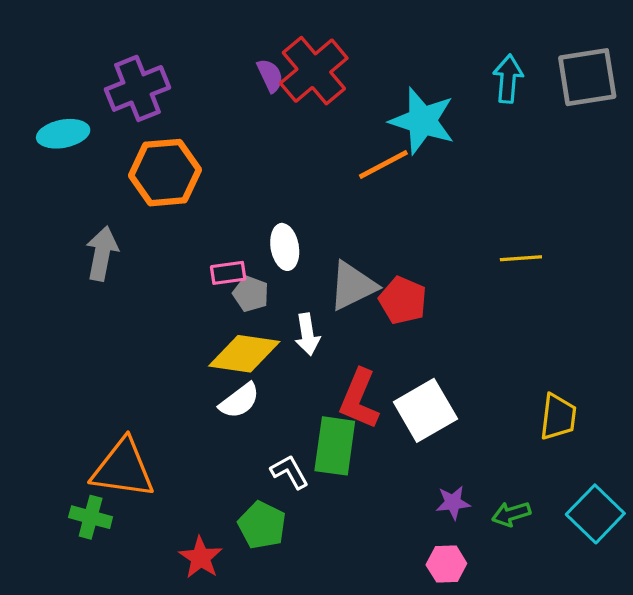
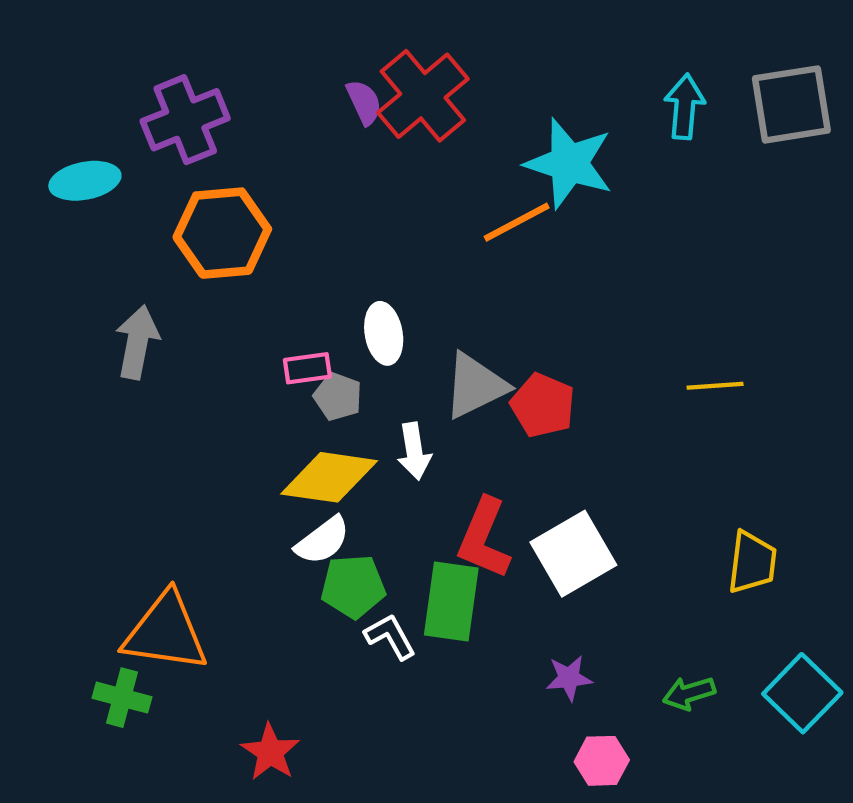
yellow line: (521, 258) -> (715, 386), moved
purple star: (453, 503) -> (569, 678), moved
green pentagon: (262, 525) -> (353, 586), moved, turned -30

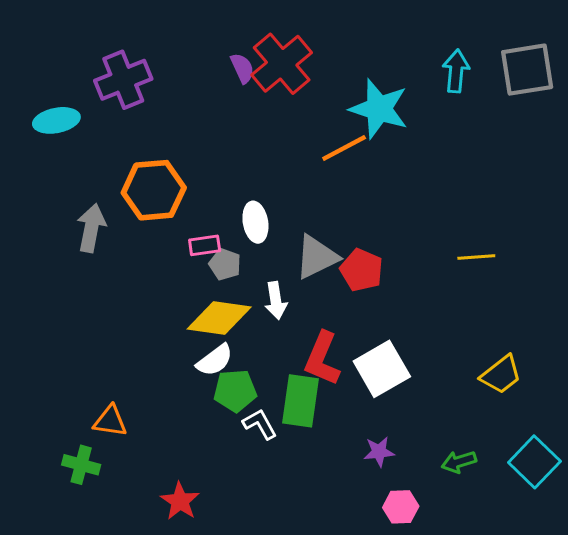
orange hexagon: (222, 233) -> (154, 190), moved
yellow trapezoid: (752, 562) -> (501, 375), turned 45
orange triangle: (166, 632) -> (110, 421), size x0.6

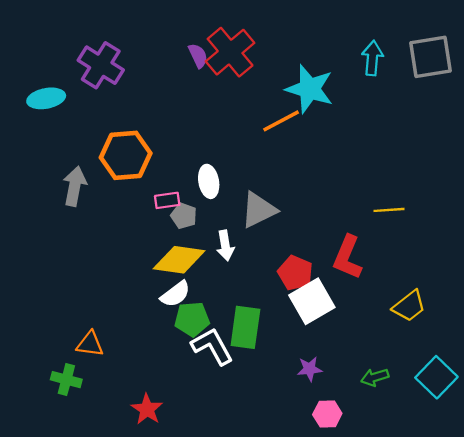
purple cross: (123, 80) -> (101, 65), turned -36
red pentagon: (362, 270) -> (295, 273), moved
red L-shape: (322, 359) -> (347, 257), moved
white L-shape: (260, 424) -> (212, 346), size x1.5

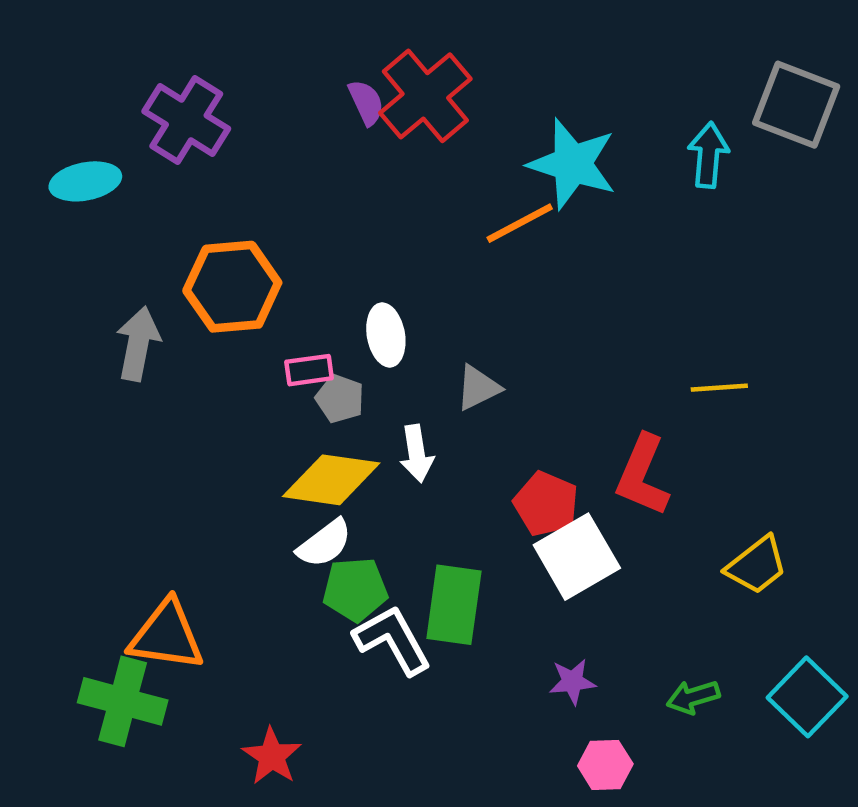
gray square: (431, 57) -> (796, 105), turned 30
cyan arrow: (372, 58) -> (708, 155), moved
gray triangle: (259, 210) -> (478, 388), size x0.7
orange triangle: (90, 344) -> (167, 636), size x1.5
green cross: (66, 380) -> (123, 701), size x1.5

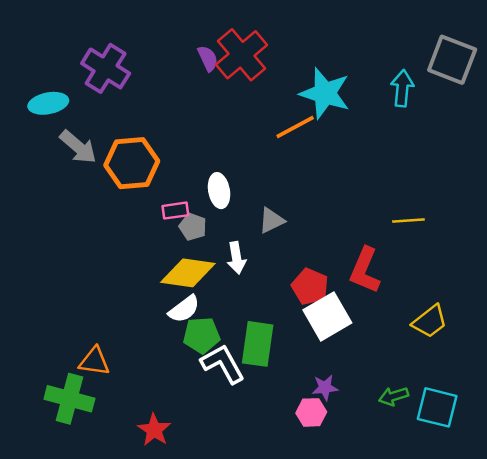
gray arrow: (138, 344) -> (78, 147), moved, turned 120
orange triangle: (167, 636) -> (94, 361), size x0.7
cyan square: (807, 697) -> (437, 407), moved, turned -30
pink hexagon: (605, 765) -> (311, 412), moved

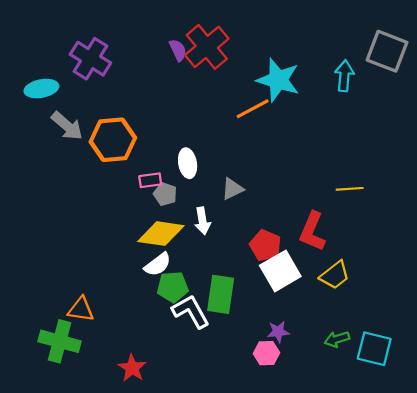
yellow trapezoid: (430, 321) -> (335, 275), moved

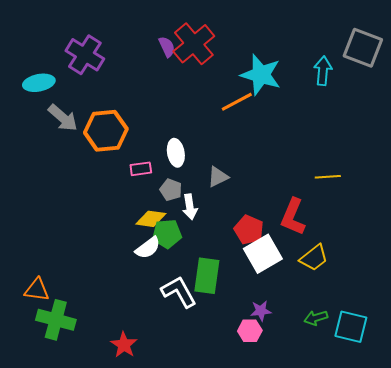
gray pentagon: (165, 194) -> (171, 190), moved
yellow diamond: (161, 234) -> (151, 219), size x0.7
green pentagon: (173, 287) -> (167, 234), moved
orange triangle: (81, 309) -> (37, 290), moved

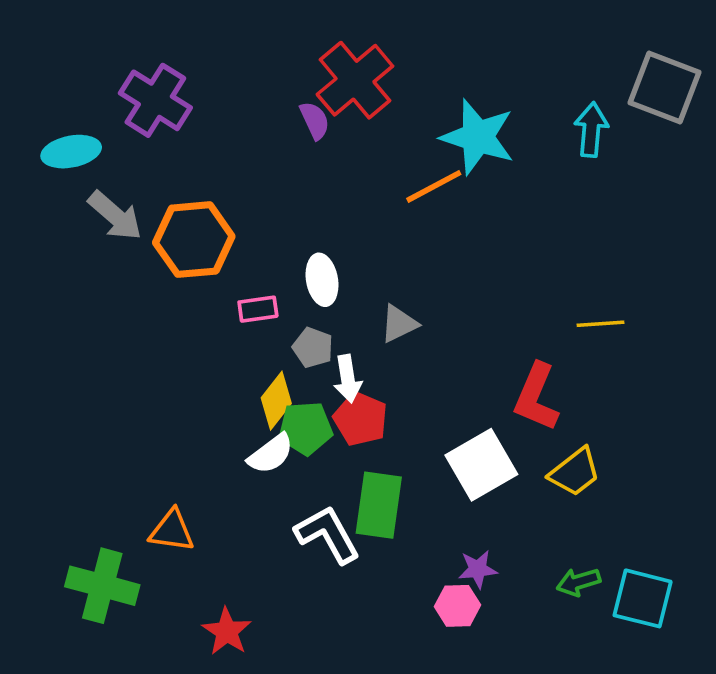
purple semicircle: (167, 47) -> (315, 120), moved
yellow diamond: (151, 219) -> (276, 401), turned -60
red pentagon: (249, 230) -> (360, 419), moved
orange triangle: (37, 290) -> (172, 531), moved

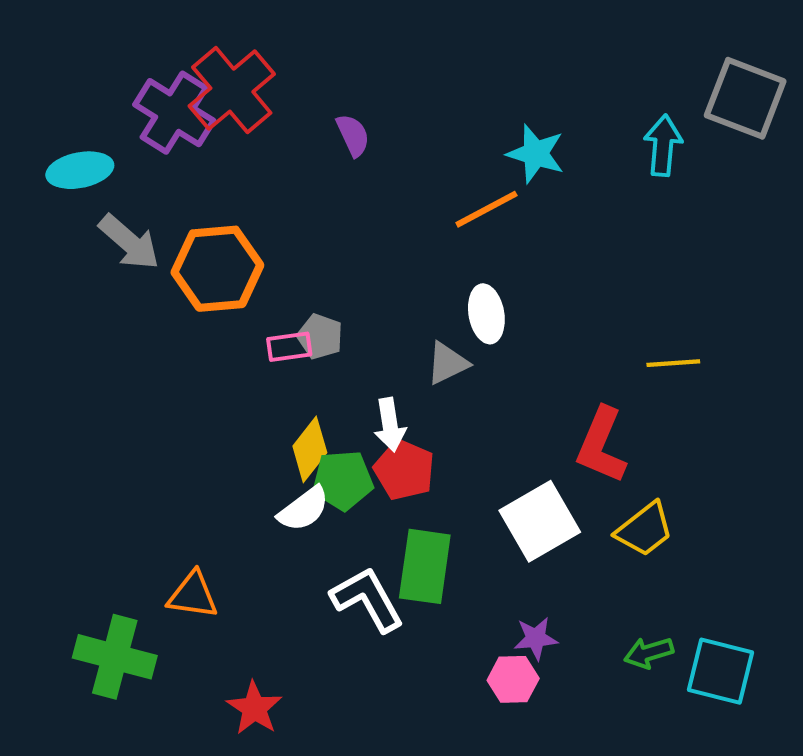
red cross: (355, 80) -> (232, 90), moved
cyan star: (478, 137) -> (536, 154), size x0.7
white ellipse: (322, 280) -> (486, 314), moved
gray pentagon: (313, 348) -> (320, 336), moved

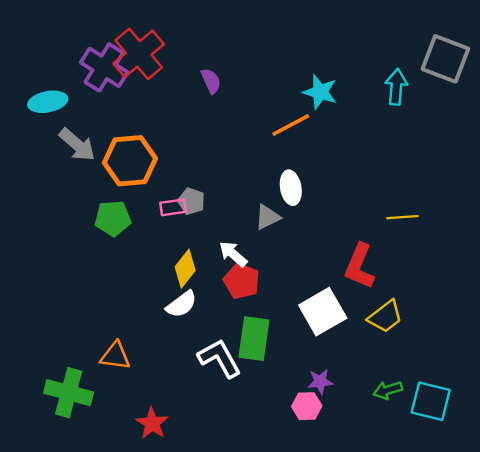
white arrow: (390, 425) -> (233, 254), turned 140
green pentagon: (343, 480) -> (113, 218), moved

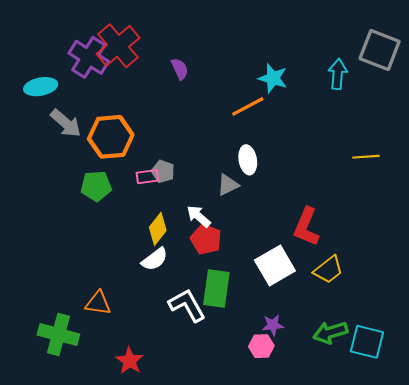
yellow line: (402, 217) -> (366, 157), moved
green arrow: (388, 390) -> (330, 332), size x1.4

